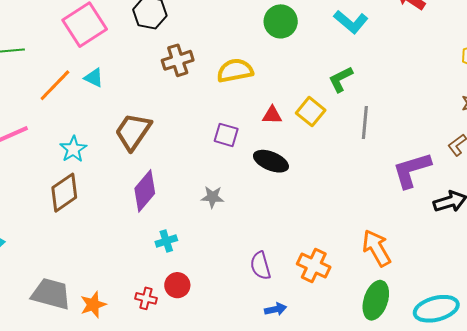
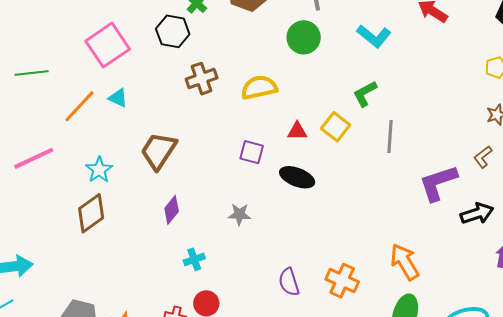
purple diamond: (145, 191) -> (172, 210), size x0.7

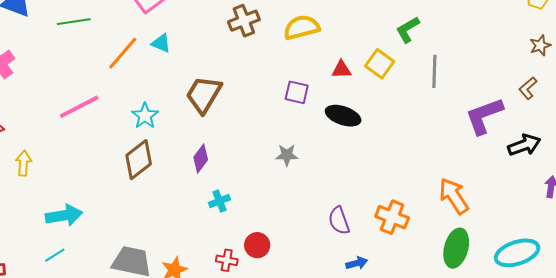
purple diamond: (172, 210) -> (201, 158), moved
cyan cross: (194, 259) -> (219, 201), moved

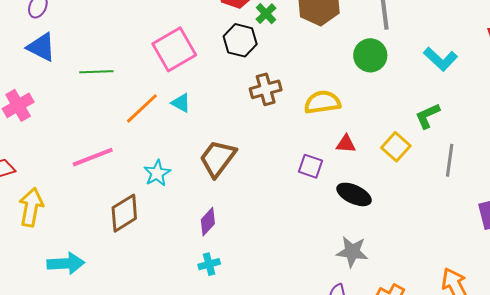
red triangle: (341, 70) -> (346, 144), moved
gray star: (287, 155) -> (352, 252), moved, size x1.4
brown diamond: (139, 160) -> (124, 213), moved
yellow arrow: (24, 163) -> (31, 207), size x1.5
cyan cross: (219, 201) -> (209, 264), moved

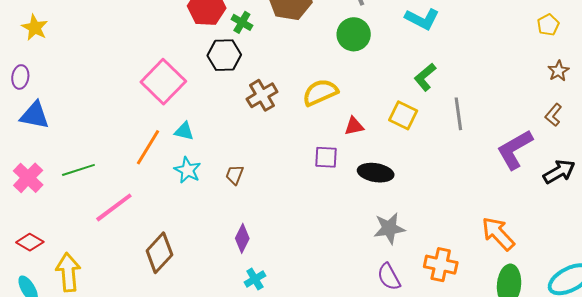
green line: (96, 72) -> (78, 170), moved
brown trapezoid: (218, 158) -> (235, 175), size x0.5
cyan star: (157, 173) -> (188, 170), moved

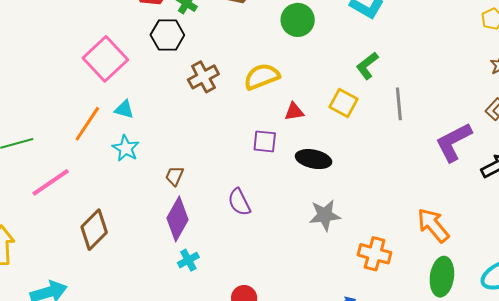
brown trapezoid: (235, 175) -> (175, 176), moved
purple diamond: (242, 238) -> (177, 219), size x1.5
purple semicircle: (389, 277) -> (239, 202), moved

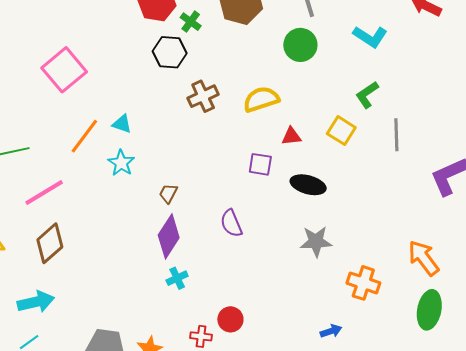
pink square: (105, 59) -> (64, 70), moved
brown diamond: (94, 230) -> (50, 243), moved

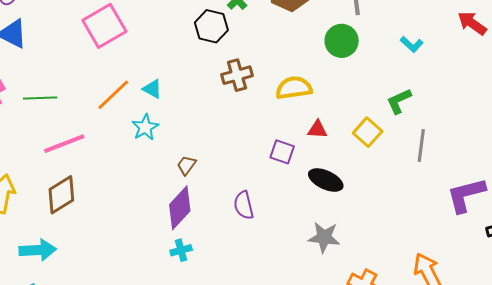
cyan L-shape: (370, 37) -> (412, 44), size x0.7

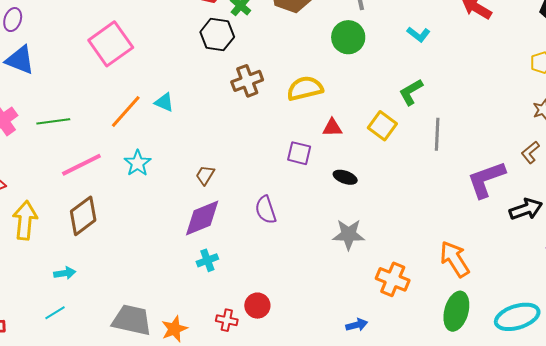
cyan star: (145, 127) -> (138, 163), moved
black ellipse: (326, 180) -> (345, 177), size x0.7
purple diamond: (180, 208) -> (202, 218), turned 30
cyan arrow: (38, 250) -> (65, 273), size x0.6

